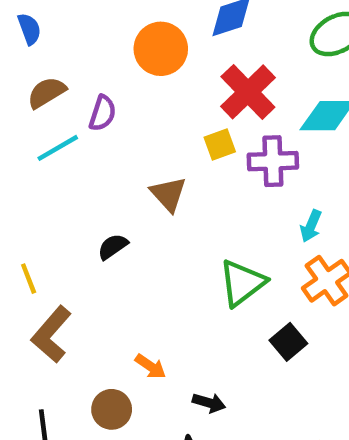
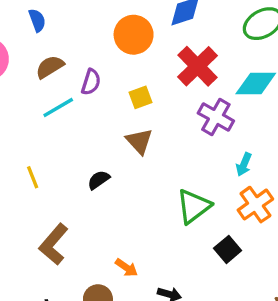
yellow square: (220, 145) -> (140, 97), moved
purple cross: (273, 161) -> (216, 117), turned 32
yellow line: (29, 279) -> (33, 177), moved

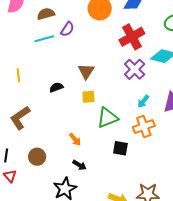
yellow square: (140, 97) -> (89, 97), moved
black square: (228, 249) -> (120, 148), turned 35
orange arrow: (126, 268) -> (75, 140), moved

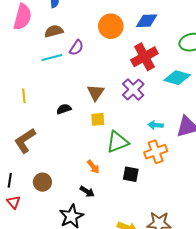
purple cross: (135, 69) -> (133, 89), moved
cyan arrow: (143, 101) -> (156, 125), turned 56
orange arrow: (75, 140) -> (93, 167), moved

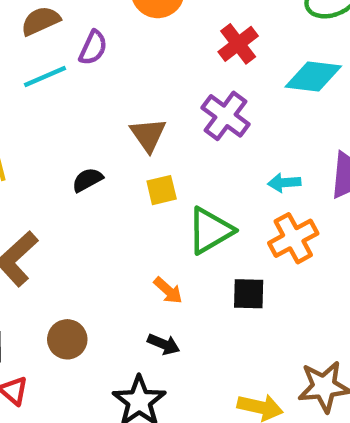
red cross: (144, 57) -> (238, 44), size x0.7

